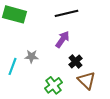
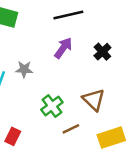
black cross: (76, 61) -> (102, 52), moved

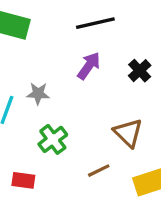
green cross: (52, 106) -> (53, 139), moved
red rectangle: (13, 136) -> (23, 180), turned 72

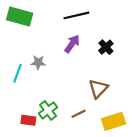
brown triangle: (128, 133) -> (98, 89), turned 30
green cross: (53, 139) -> (48, 110), moved

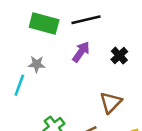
green rectangle: (20, 17) -> (44, 23), moved
gray star: (38, 62) -> (37, 64), moved

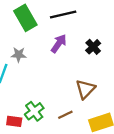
green rectangle: (44, 23) -> (25, 18), turned 45

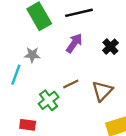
green cross: (34, 111) -> (49, 100), moved
brown line: (65, 115) -> (71, 84), moved

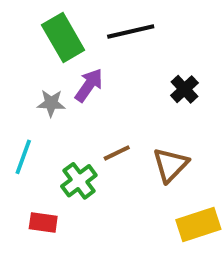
purple arrow: (74, 43) -> (89, 85), moved
cyan line: (16, 75) -> (23, 157), moved

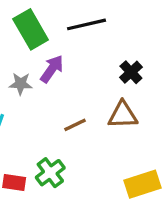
brown triangle: (171, 165) -> (123, 115), moved, turned 44
green cross: (79, 181) -> (50, 173), moved

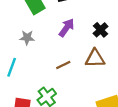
purple arrow: (52, 69) -> (66, 28), moved

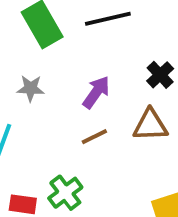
purple arrow: (66, 28) -> (96, 92), moved

